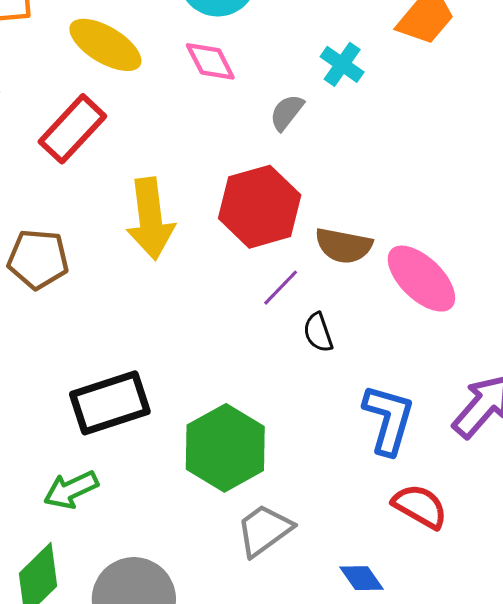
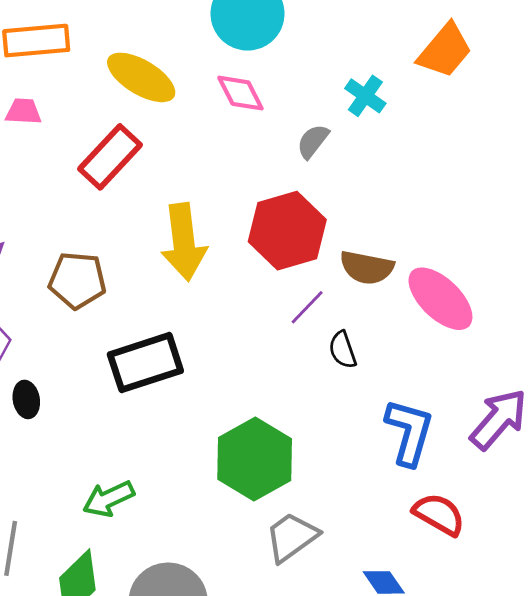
black rectangle: (110, 403) -> (145, 363), moved

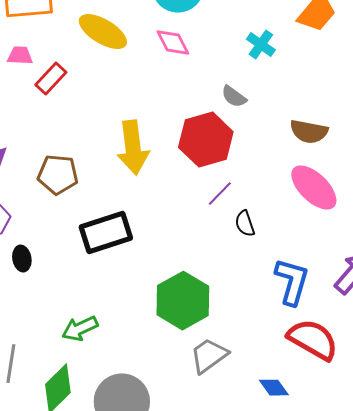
gray semicircle: (313, 141) -> (234, 97), moved, turned -92
red rectangle: (110, 157) -> (51, 79), moved, size x0.7
brown semicircle: (367, 268) -> (309, 132), moved
red semicircle: (439, 514) -> (313, 340), size x1.4

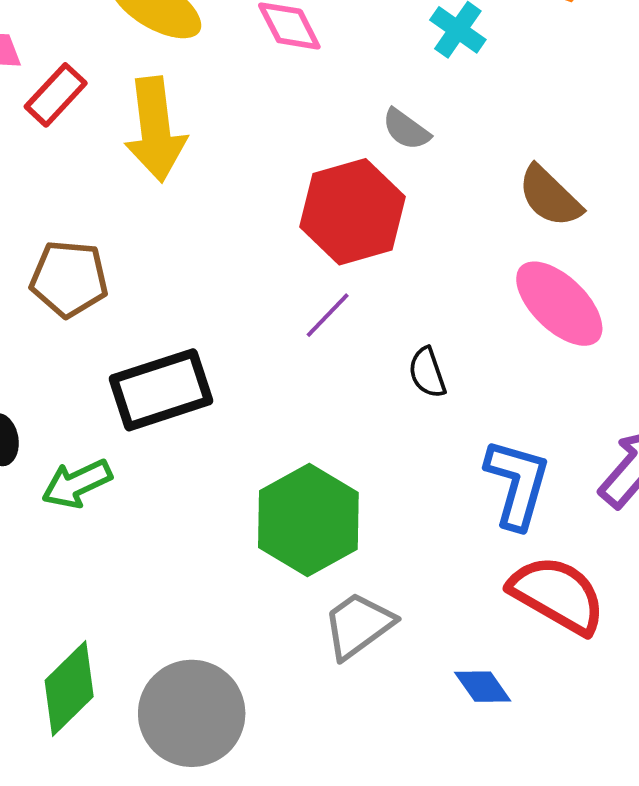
brown semicircle: (309, 132) -> (550, 196), turned 33
yellow arrow: (133, 148) -> (155, 129), moved
purple line: (220, 194) -> (328, 315), moved
green arrow: (80, 329) -> (77, 484), moved

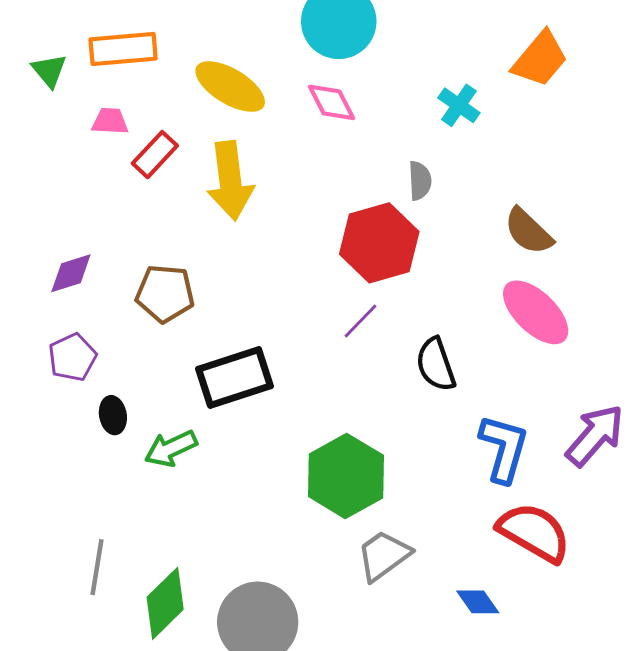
gray semicircle: (406, 129) -> (420, 181), turned -129
black semicircle: (427, 373) -> (436, 364), size x1.4

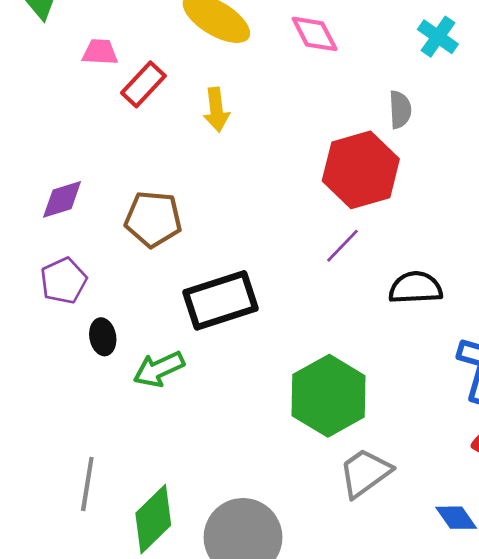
yellow arrow: (230, 181) -> (216, 110), size x0.6
black semicircle: (436, 364) -> (415, 288), turned 106

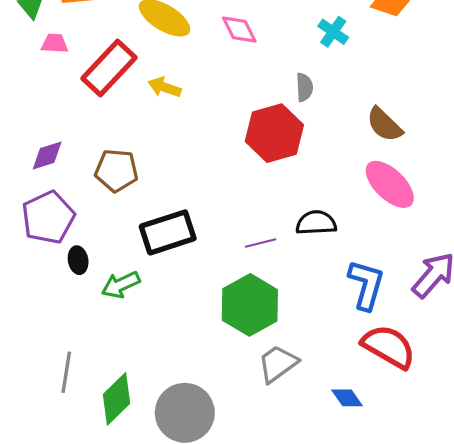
pink trapezoid: (100, 52) -> (55, 43), moved
red rectangle: (143, 84) -> (109, 68), size x1.6
yellow arrow: (216, 110) -> (165, 87), turned 116
purple line: (343, 246) -> (261, 243), moved, turned 32
purple pentagon: (63, 281) -> (48, 217), size x1.5

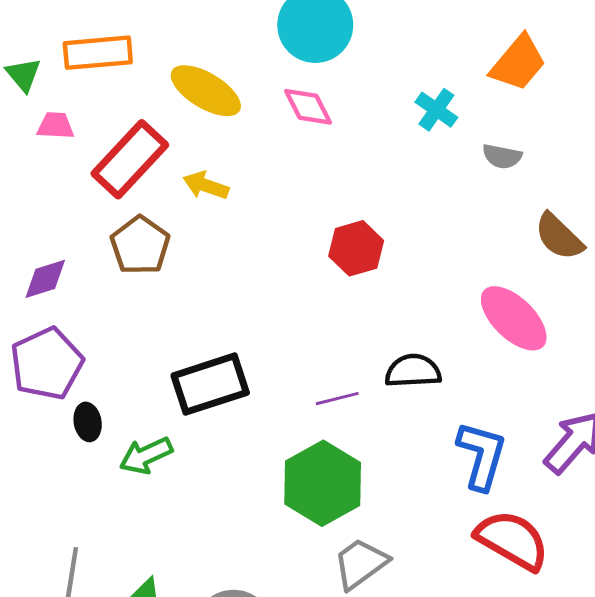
gray semicircle: (304, 87) -> (502, 156), moved, turned 104
brown semicircle: (384, 125) -> (559, 237), moved
red hexagon: (274, 133) -> (356, 248), size x0.7
brown pentagon: (116, 170) -> (140, 245), moved, turned 30

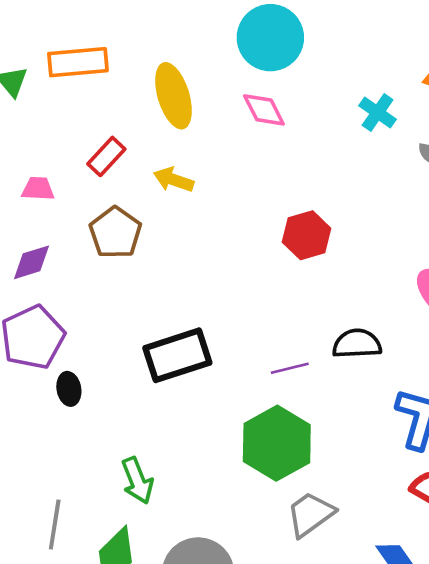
yellow ellipse: (206, 91) -> (174, 96), turned 42
pink trapezoid: (55, 126) -> (38, 189), moved
red rectangle: (130, 159) -> (106, 156), size x0.6
green arrow: (146, 456) -> (137, 481), moved, turned -87

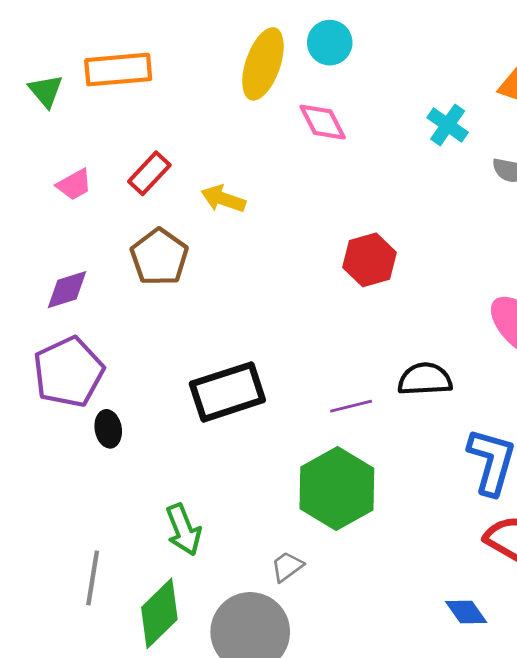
cyan circle: (270, 38) -> (330, 43), size x0.6
yellow ellipse: (174, 96) -> (263, 64), moved, turned 36
pink trapezoid: (38, 189) -> (74, 185), moved, turned 148
gray trapezoid: (310, 514) -> (287, 567), moved, size x0.6

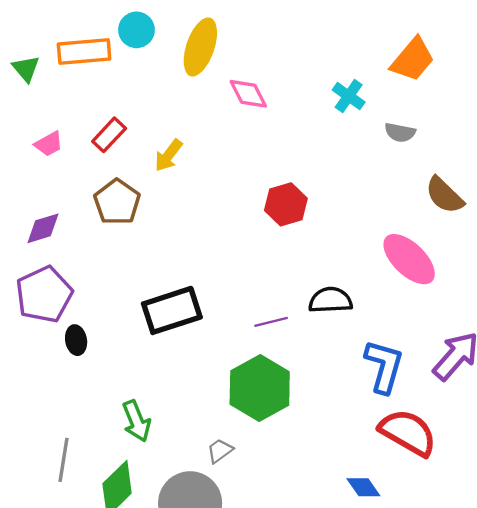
cyan circle: (330, 43) -> (136, 30), moved
yellow arrow: (223, 199) -> (168, 155), turned -72

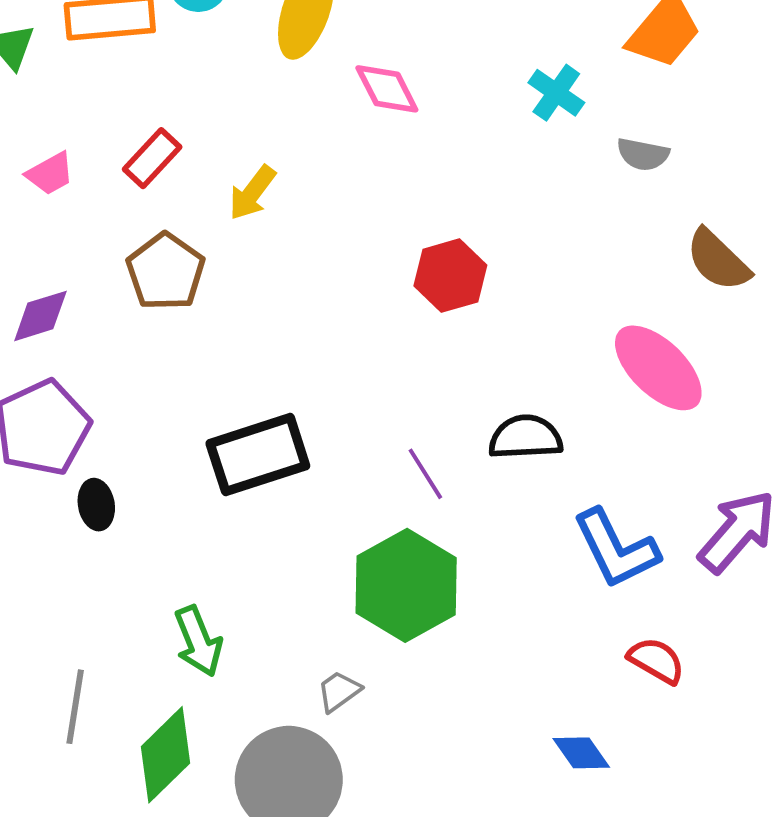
purple line: (271, 322) -> (425, 474), turned 72
blue L-shape: (384, 366) -> (616, 549), turned 138
red semicircle: (408, 432) -> (656, 660), size x0.6

